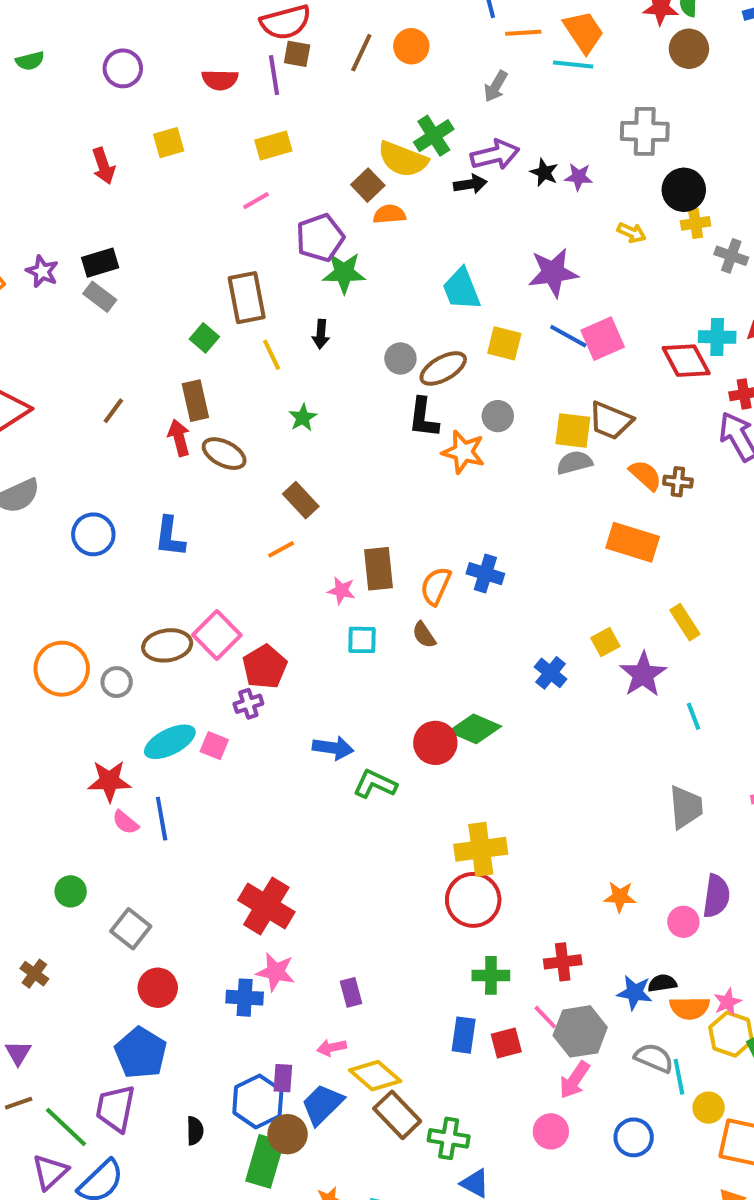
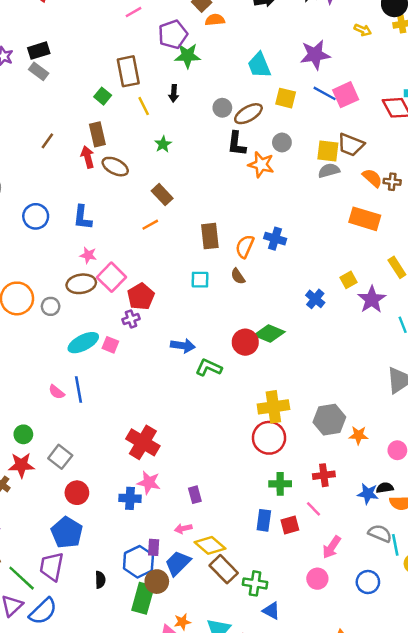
pink star: (341, 591) -> (88, 255), moved
red star: (109, 781) -> (21, 465), moved
gray hexagon: (580, 1031) -> (329, 420), moved

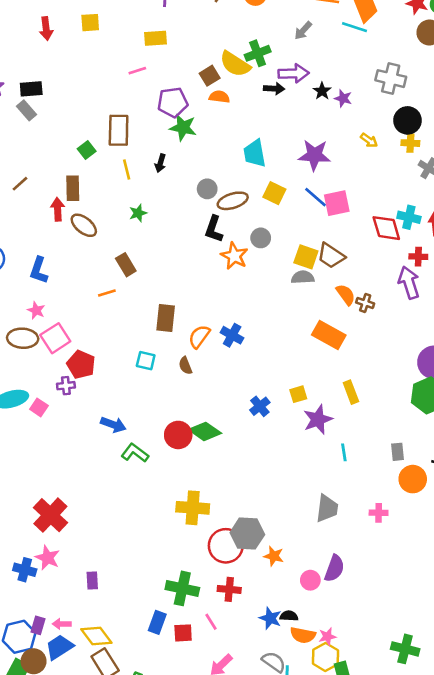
red pentagon: (141, 296) -> (81, 365), turned -30
red circle: (269, 438) -> (226, 546), moved
green cross: (280, 484) -> (182, 588), size x1.4
pink arrow: (183, 528) -> (62, 624), moved

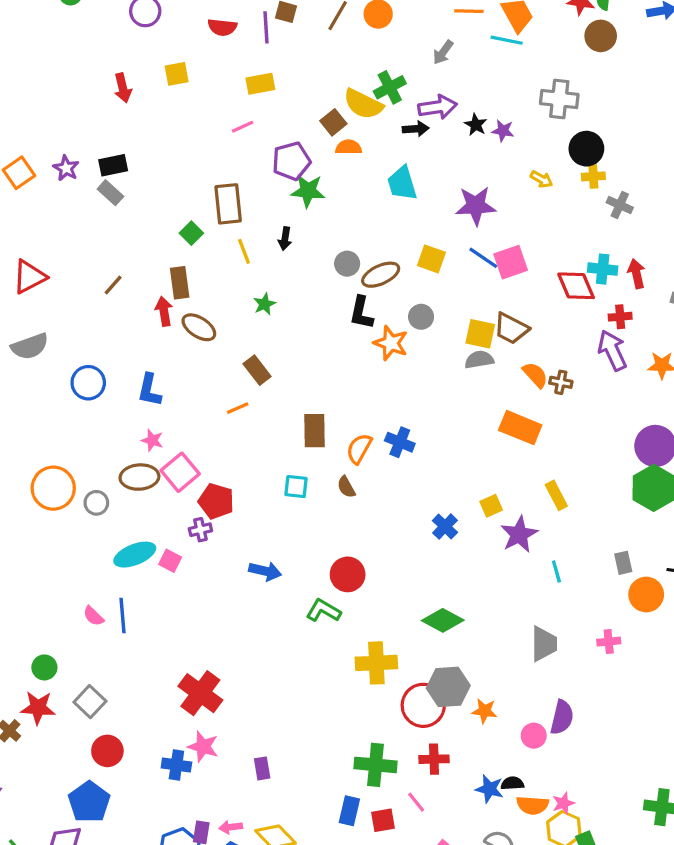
cyan trapezoid: (255, 153) -> (402, 183), moved
green diamond: (205, 431) -> (443, 620), moved
green L-shape: (135, 453) -> (323, 611), moved

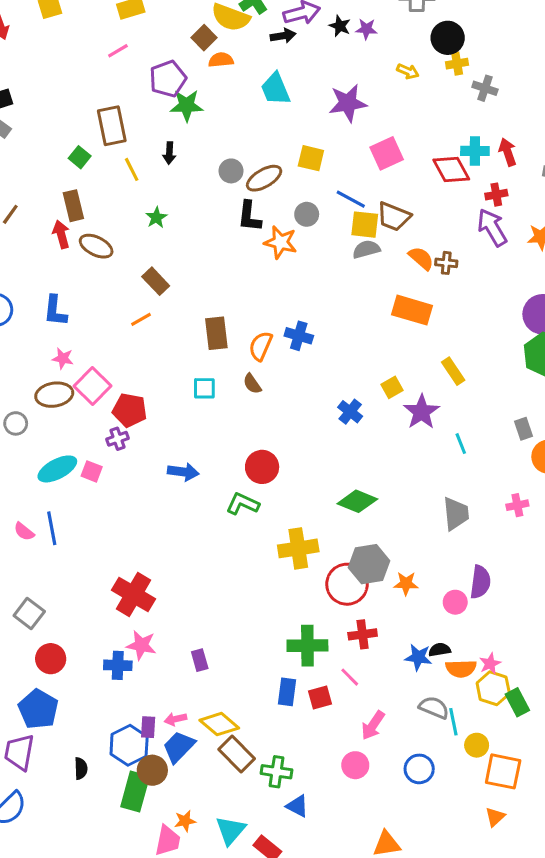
blue line: (483, 258) -> (351, 199), moved

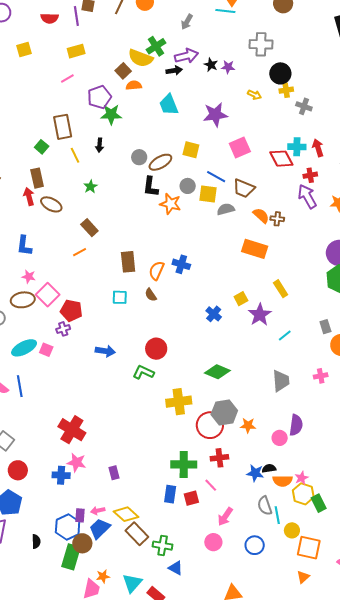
yellow square: (365, 225) -> (208, 194), moved
cyan line: (461, 444) -> (285, 336), turned 72
gray semicircle: (434, 707) -> (265, 506), turned -132

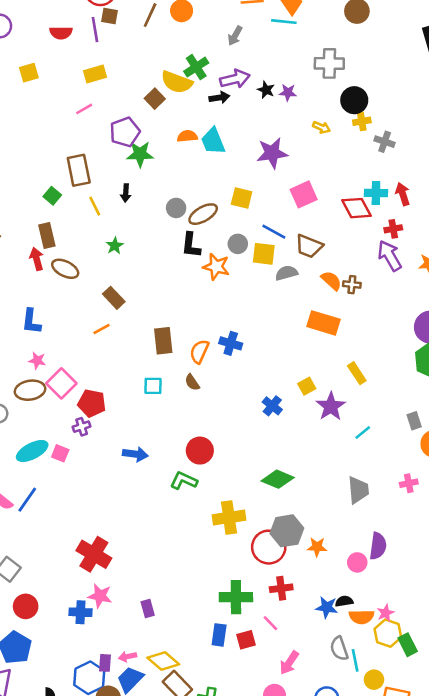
orange semicircle: (134, 85) -> (187, 136), moved
blue line: (20, 386) -> (27, 500), turned 45

